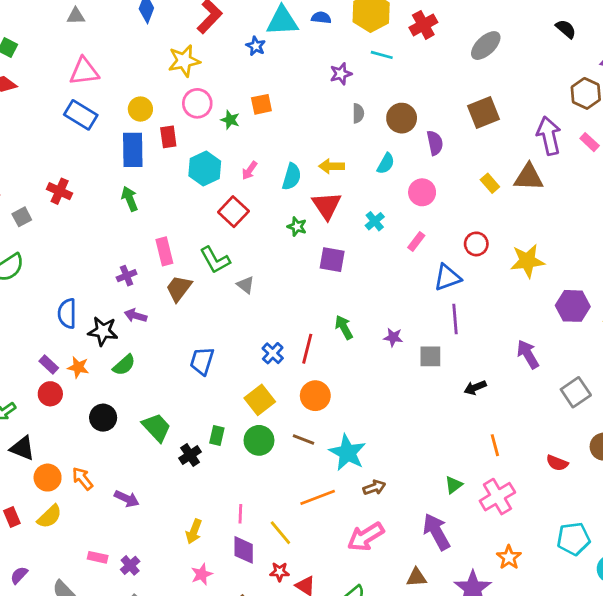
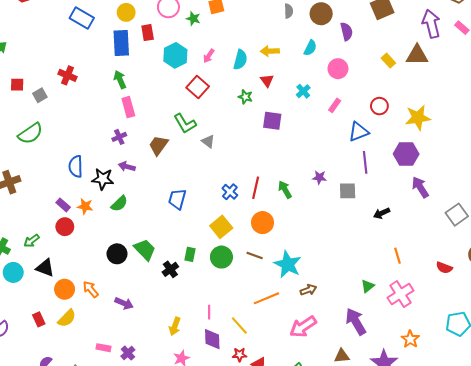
red triangle: (327, 206) -> (267, 81), size x0.6
pink rectangle: (164, 251) -> (128, 107), moved
purple hexagon: (573, 306) -> (406, 154), moved
green arrow: (344, 327) -> (285, 190), moved
black circle: (103, 418) -> (117, 254), moved

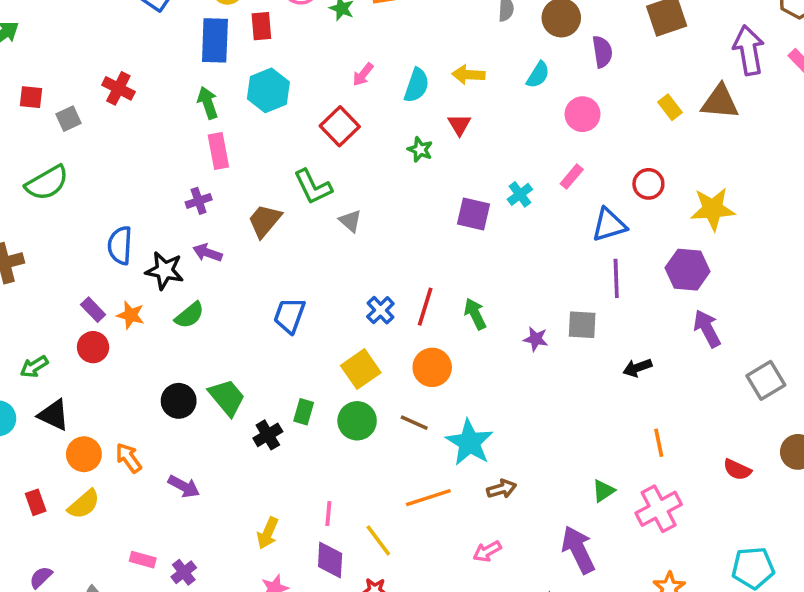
cyan hexagon: (175, 55) -> (268, 90), moved
cyan cross: (303, 91) -> (520, 194), moved
purple square: (272, 121) -> (473, 214), moved
purple star: (319, 177) -> (536, 339), moved
pink arrow: (303, 327) -> (487, 551), size x0.6

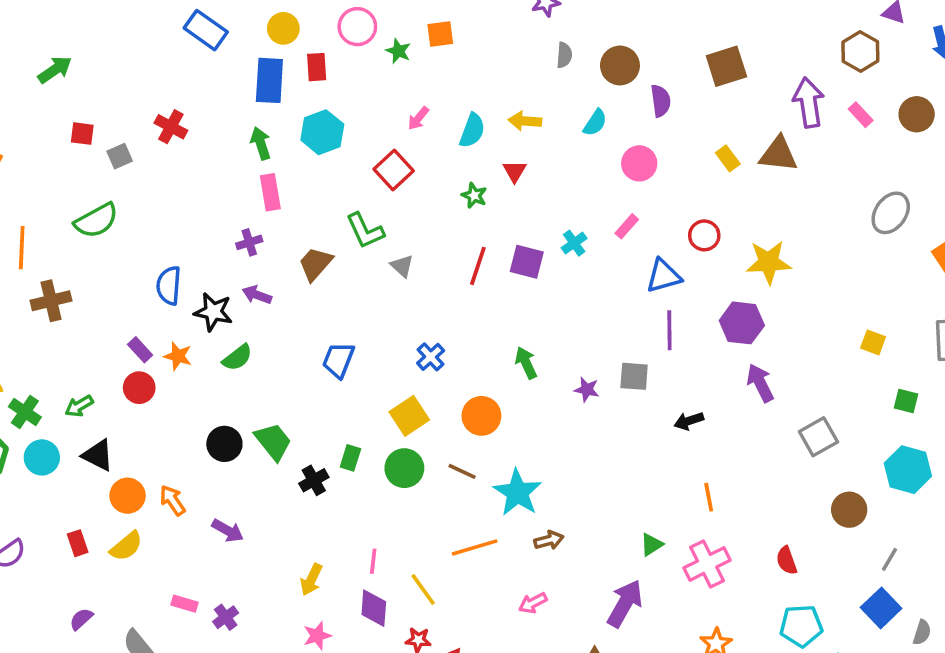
red line: (425, 307) -> (478, 266), moved
red semicircle: (737, 470) -> (787, 560), moved, turned 44
purple arrow: (578, 550) -> (625, 603), turned 54

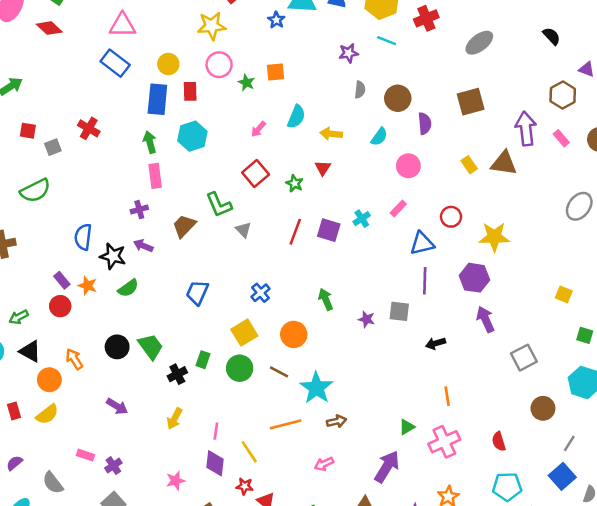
cyan semicircle: (472, 130) -> (296, 117), moved
red square: (394, 170) -> (256, 174), moved
orange arrow: (173, 500) -> (74, 359), moved
yellow arrow: (311, 580) -> (175, 419), moved

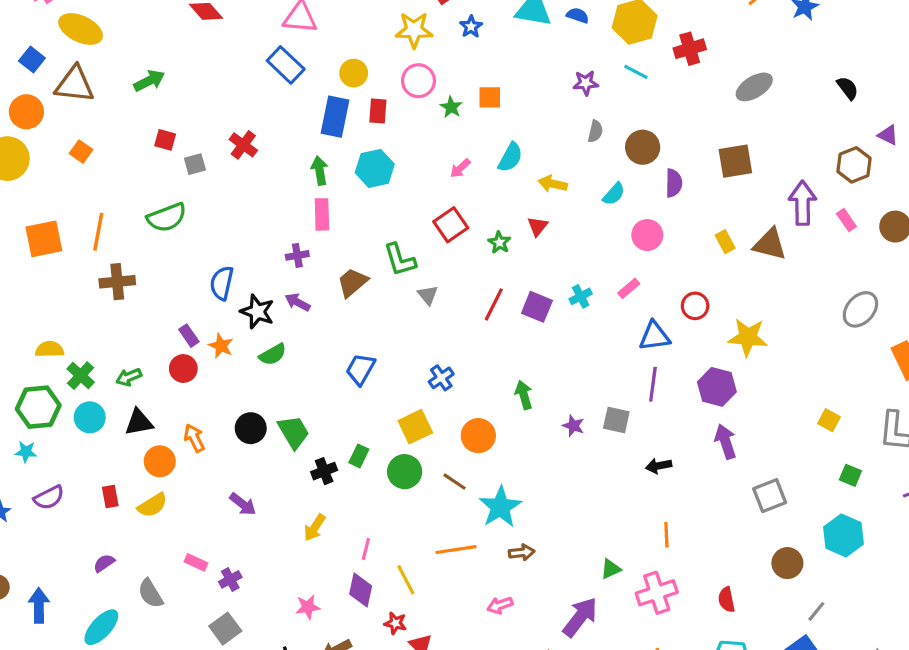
blue star: (276, 20) -> (471, 27), moved
black triangle: (30, 351) -> (139, 422), turned -45

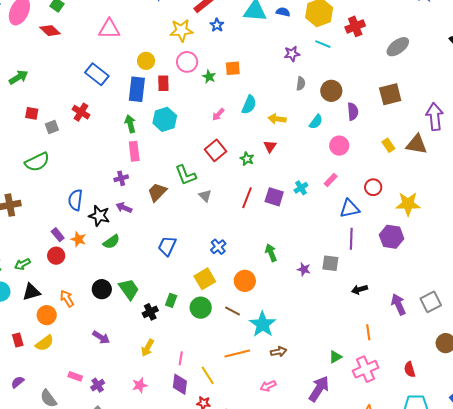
blue rectangle: (286, 65) -> (97, 74), moved
purple arrow: (726, 442) -> (398, 304), moved
pink star: (308, 607) -> (140, 385), moved

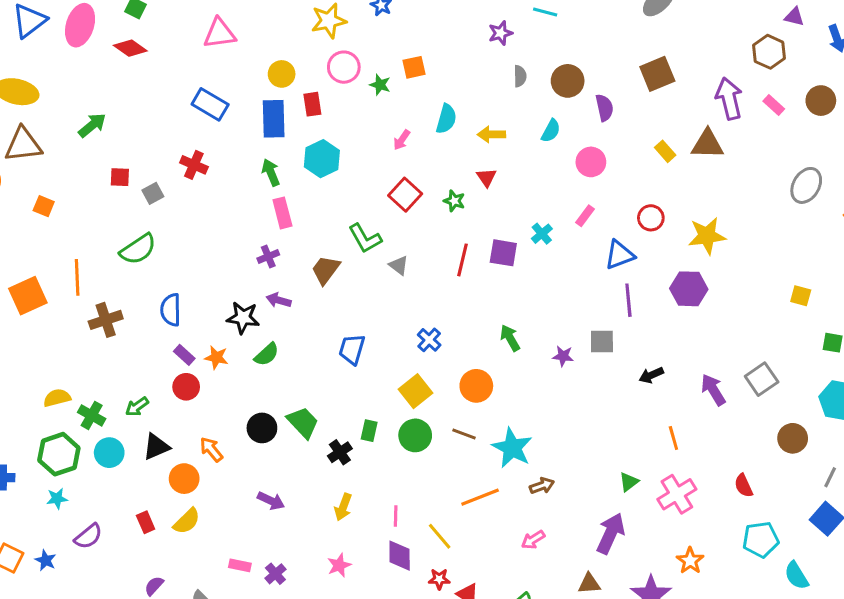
blue semicircle: (75, 200) -> (171, 310), moved

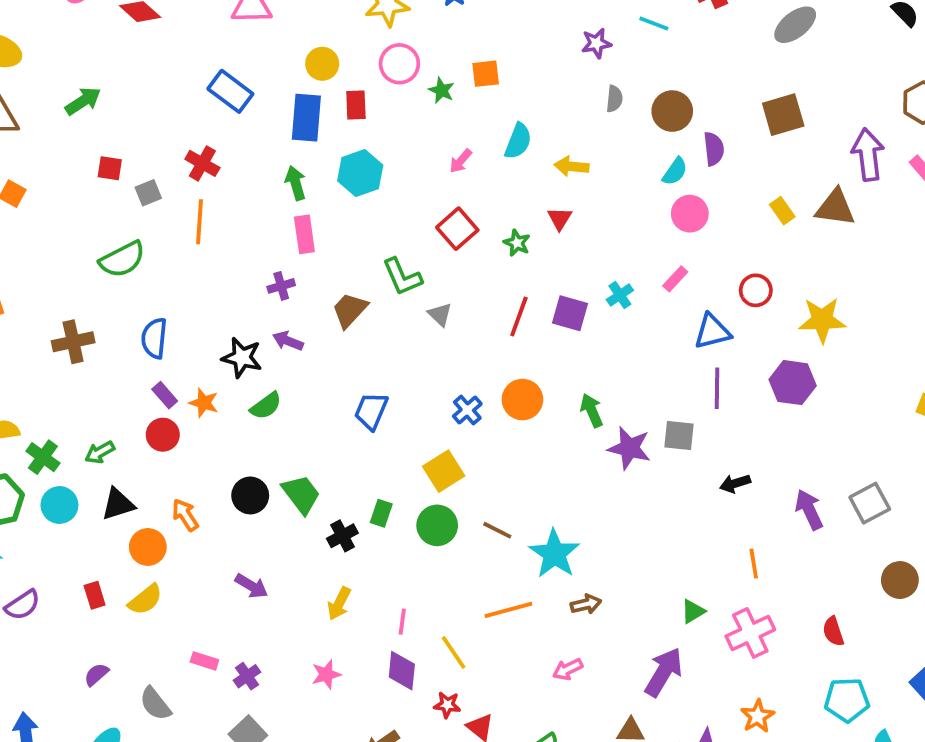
cyan semicircle: (551, 131) -> (675, 171), moved
orange line: (77, 277) -> (200, 222), moved
green arrow: (510, 338) -> (592, 410), moved
purple star: (563, 356) -> (629, 448), size x1.6
orange circle: (476, 386) -> (522, 400), moved

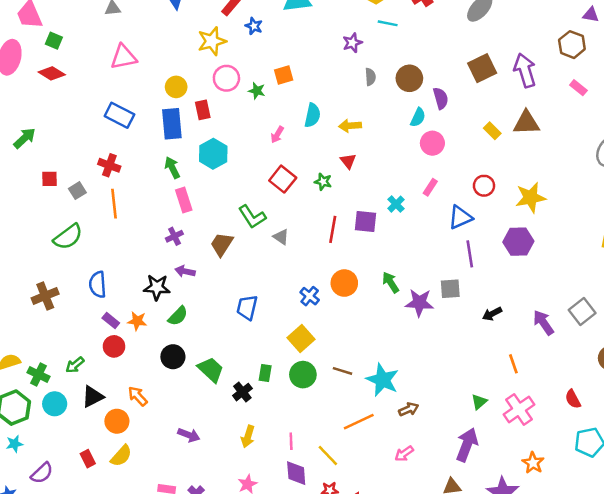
purple arrow: (868, 155) -> (525, 70), moved
black circle: (250, 495) -> (173, 357), moved

